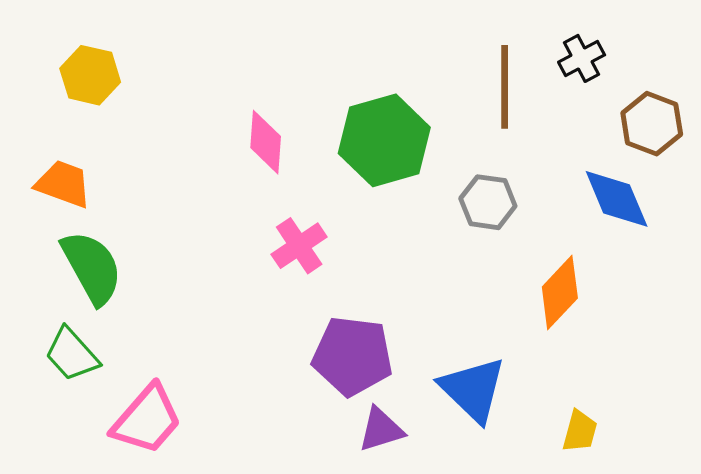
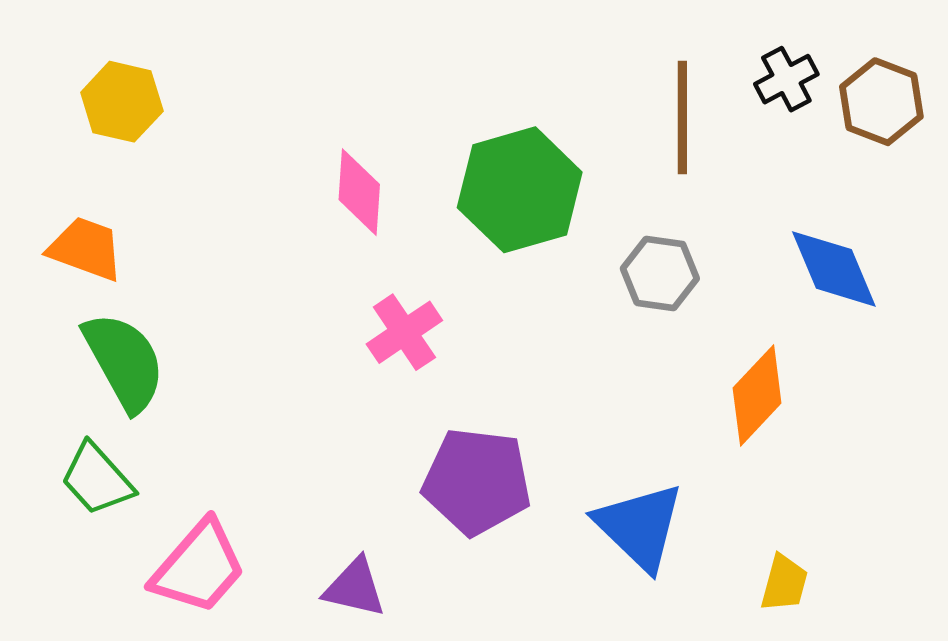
brown hexagon: (652, 124) -> (881, 102), moved
purple triangle: (381, 430) -> (355, 588), moved, turned 30

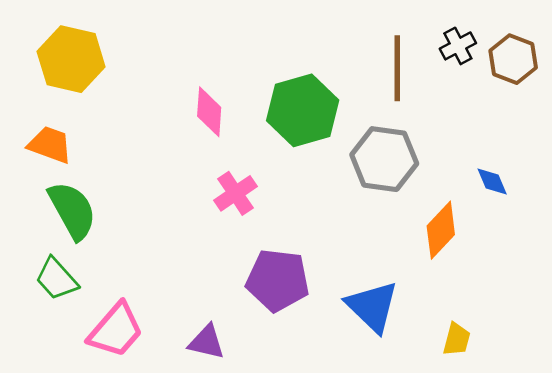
yellow hexagon: (122, 102) -> (71, 59), size x1.4
blue diamond: (834, 269) -> (492, 181), moved, size x0.6
gray hexagon: (660, 273) -> (384, 159), size x1.5

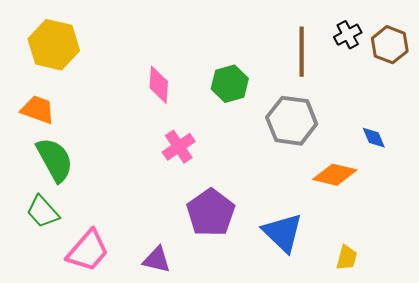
green hexagon: (303, 110) -> (230, 84), size x0.7
orange diamond: (441, 230) -> (335, 175), turned 60
purple pentagon: (278, 280) -> (211, 213), turned 30

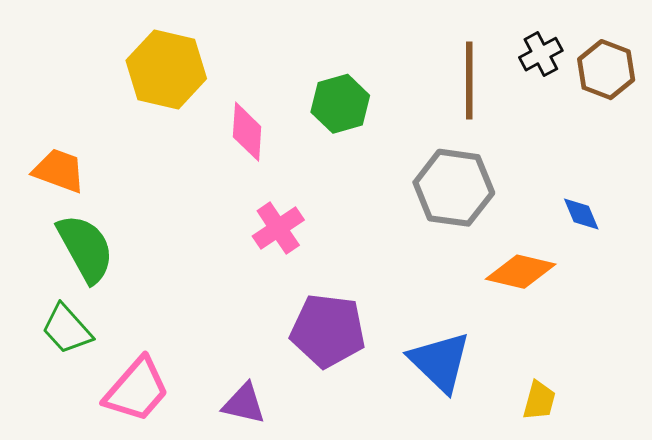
yellow hexagon: (54, 45) -> (166, 70), moved
green hexagon: (230, 84) -> (340, 104), moved
purple pentagon: (211, 213) -> (328, 331), turned -30

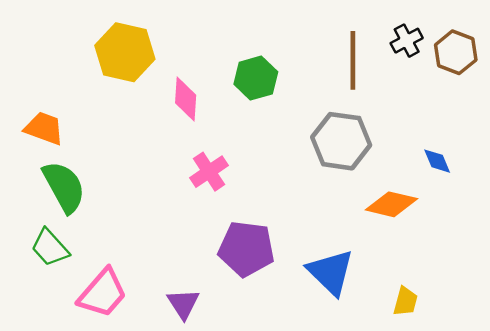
purple triangle: (244, 404) -> (183, 304), turned 44

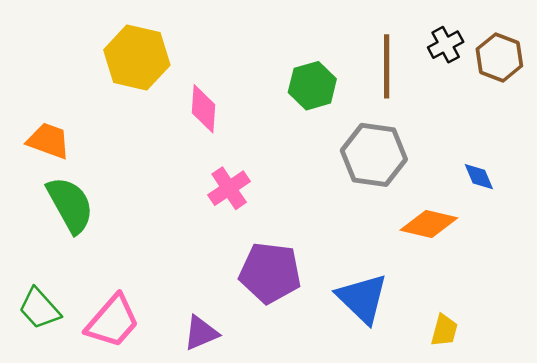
green hexagon: (256, 78) -> (312, 86), moved
green trapezoid: (50, 248) -> (39, 309), moved
purple triangle: (183, 304) -> (201, 333), turned 40

